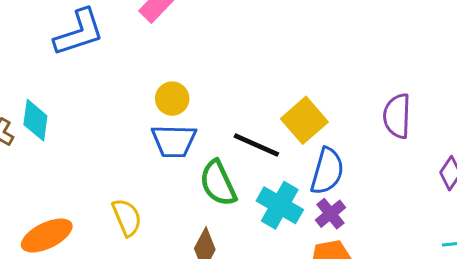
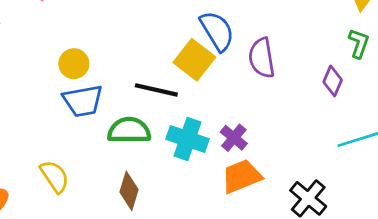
purple semicircle: (397, 116) -> (262, 58), moved
blue semicircle: (327, 171) -> (217, 31), moved, turned -36
green semicircle: (218, 183) -> (129, 130), turned 126

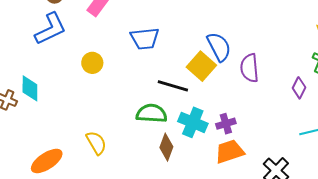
yellow circle: (74, 64) -> (92, 63), moved
blue trapezoid: (83, 101) -> (145, 39), moved
purple cross: (234, 138) -> (226, 124), turned 30
brown diamond: (129, 191) -> (166, 147), moved

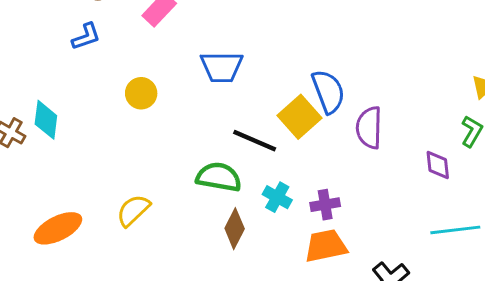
blue L-shape: (50, 29) -> (86, 37), size x0.6
purple diamond: (299, 88) -> (438, 165), turned -40
cyan cross: (193, 122) -> (277, 197), size x0.7
yellow semicircle: (96, 143) -> (133, 210), turned -110

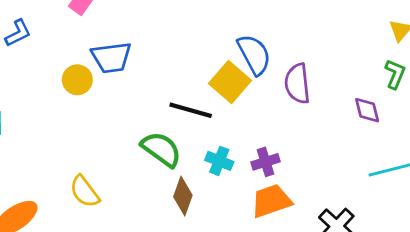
blue trapezoid: (222, 67) -> (111, 57), moved
green semicircle: (219, 177) -> (161, 149), turned 33
yellow semicircle: (133, 210) -> (85, 192), turned -76

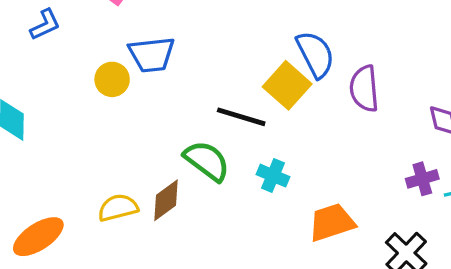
purple cross: (265, 162) -> (422, 179), moved
yellow semicircle: (85, 192) -> (118, 208), turned 112
brown diamond: (183, 196) -> (166, 200), moved, turned 33

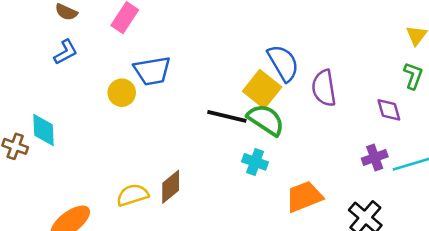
green semicircle: (207, 161) -> (266, 120), moved

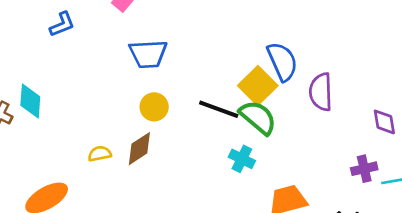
yellow circle: (122, 93) -> (154, 107), moved
brown diamond: (171, 187) -> (139, 149), moved
yellow semicircle: (133, 195) -> (100, 154), moved, size x0.7

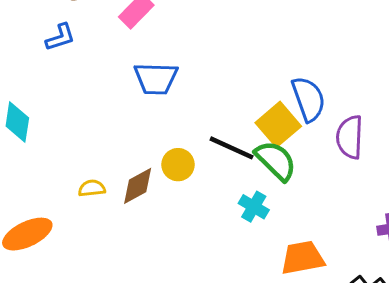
yellow circle: (154, 107) -> (178, 165), moved

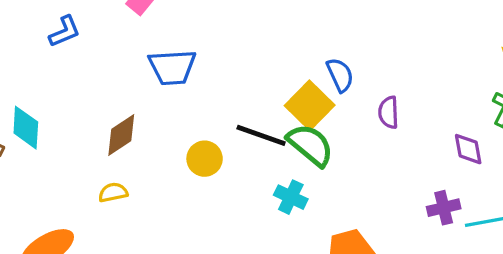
blue semicircle: (308, 99) -> (340, 75), size x0.7
purple semicircle: (350, 137) -> (388, 112), size x0.7
brown diamond: (138, 186) -> (121, 135), moved

